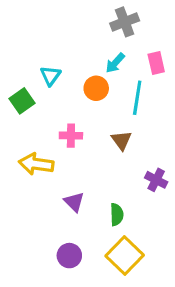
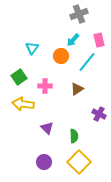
cyan line: (137, 98) -> (87, 62), turned 30
green square: (22, 101) -> (19, 77), moved
brown triangle: (121, 140) -> (77, 89), turned 32

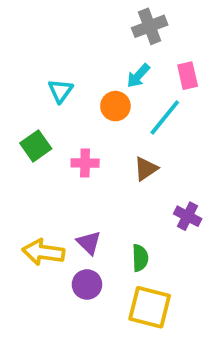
yellow arrow: (23, 104) -> (43, 252), moved
purple circle: (44, 162) -> (87, 284), moved
yellow square: (79, 162) -> (150, 307), turned -30

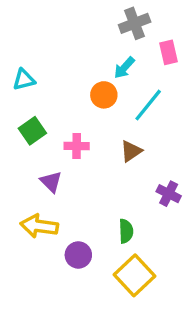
pink rectangle: (188, 76) -> (169, 52), moved
cyan triangle: (60, 91) -> (24, 80), moved, turned 40
purple triangle: (89, 243) -> (51, 182), moved
yellow square: (150, 307) -> (135, 275), turned 33

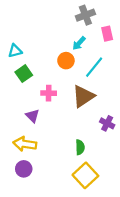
green square: (32, 131) -> (24, 74), moved
brown triangle: (131, 151) -> (83, 96), size x1.6
purple circle: (78, 255) -> (24, 169), moved

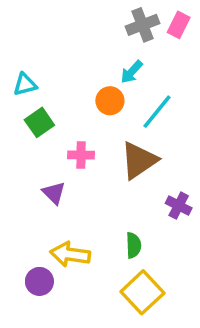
pink rectangle: (107, 34) -> (179, 25), moved, turned 40
yellow arrow: (25, 144) -> (70, 254), moved

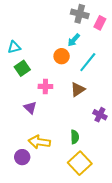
gray cross: (142, 25) -> (80, 14), turned 36
pink rectangle: (179, 25) -> (100, 23), moved
brown triangle: (139, 160) -> (78, 89), size x0.7

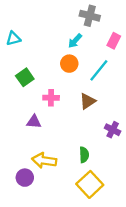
pink rectangle: (100, 23) -> (114, 41), moved
cyan arrow: (74, 40) -> (75, 41), moved
cyan triangle: (14, 47) -> (13, 39), moved
purple triangle: (30, 108) -> (34, 122), turned -40

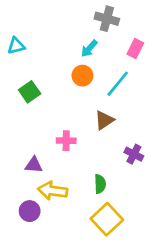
pink cross: (51, 98) -> (66, 141), moved
purple triangle: (34, 122) -> (34, 165), moved

